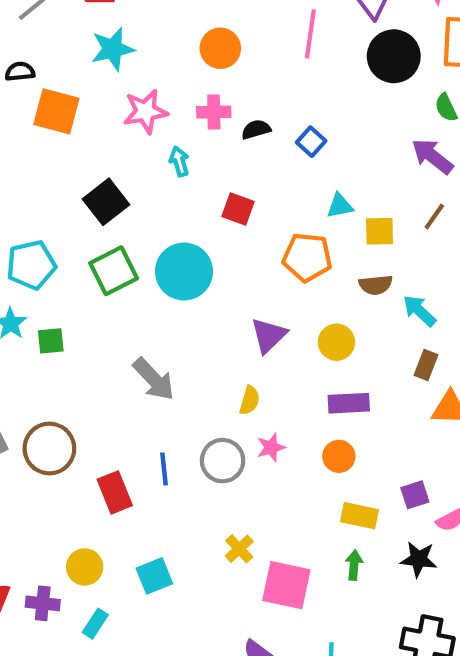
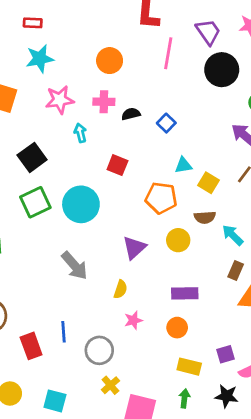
yellow square: (379, 231) -> (208, 183), turned 30
yellow circle: (336, 342) -> (178, 240), moved
gray arrow: (154, 379) -> (75, 266), moved
gray circle: (223, 461) -> (99, 350), moved
cyan square: (154, 576) -> (55, 401), turned 35

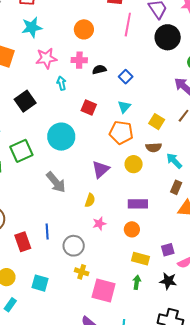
cyan triangle: (183, 165) -> (124, 107), moved, turned -40
green square: (35, 202) -> (21, 151), moved
yellow cross: (110, 385) -> (82, 272), turned -32

